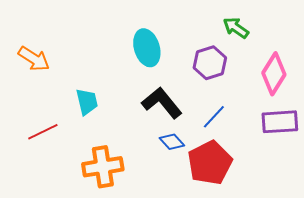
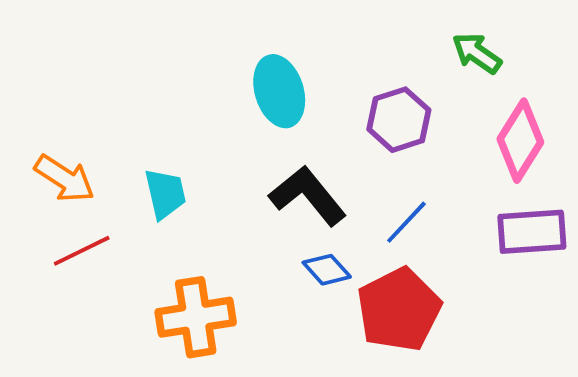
green arrow: (236, 28) -> (477, 53), moved
orange arrow: (34, 59) -> (65, 179), moved

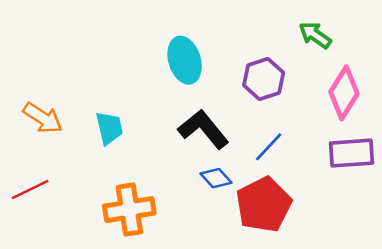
red line: (82, 251) -> (30, 189), moved

